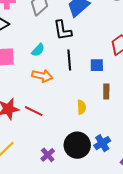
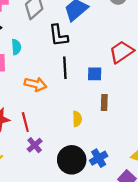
cyan semicircle: (38, 50) -> (16, 47), moved, turned -48
red line: (34, 111) -> (25, 122), turned 48
purple cross: (48, 155) -> (35, 145), moved

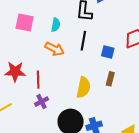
cyan semicircle: (16, 47) -> (56, 25), moved
yellow semicircle: (77, 119) -> (83, 87), size x1.5

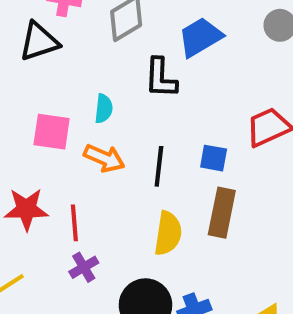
pink square: (25, 23) -> (52, 132), moved
black line: (83, 41) -> (159, 166), moved
brown rectangle: (110, 79) -> (222, 213), size x1.6

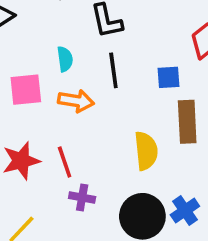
black line: (159, 166) -> (113, 70), moved
purple cross: (84, 267) -> (82, 197), turned -35

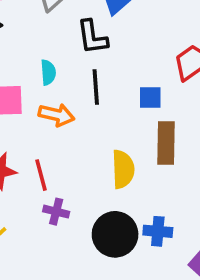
blue cross: (185, 210) -> (158, 231), turned 36

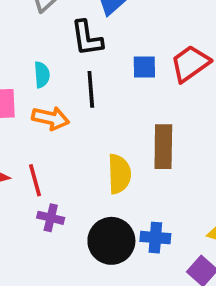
blue square: (150, 98) -> (144, 67), moved

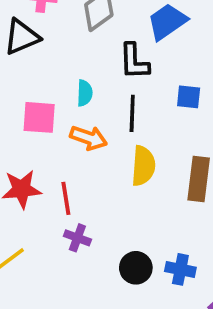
yellow semicircle: (119, 174) -> (143, 166), moved
black circle: (111, 241) -> (136, 268), size x0.7

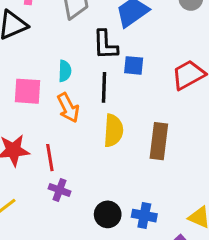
blue square: (189, 97) -> (134, 65), moved
orange arrow: (89, 138) -> (68, 108), turned 44

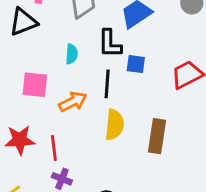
cyan semicircle: (65, 71) -> (72, 54), moved
orange arrow: (68, 108) -> (73, 102), turned -92

